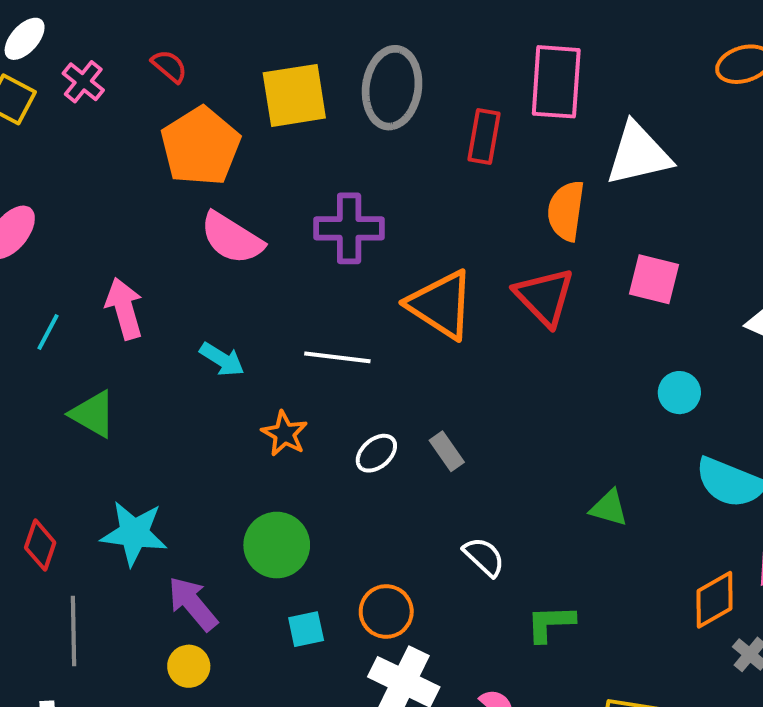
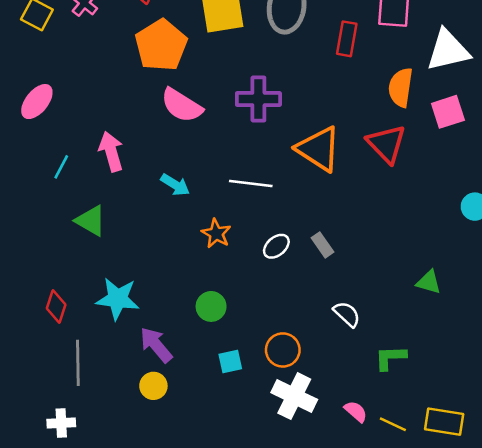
pink square: (654, 279) -> (448, 112), moved, turned -32
green circle: (277, 545) -> (211, 306), size x0.7

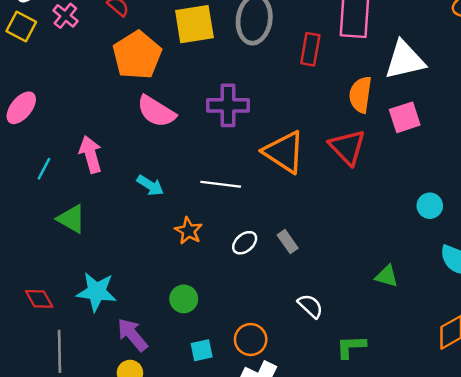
red diamond: (56, 306) -> (39, 299), turned -48

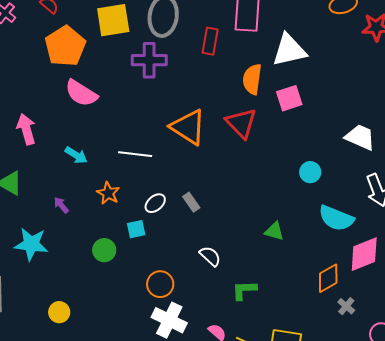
purple cross: (228, 105) -> (149, 60), moved
purple arrow: (132, 335) -> (61, 205), moved, size x0.6
cyan square: (202, 350) -> (136, 229), moved

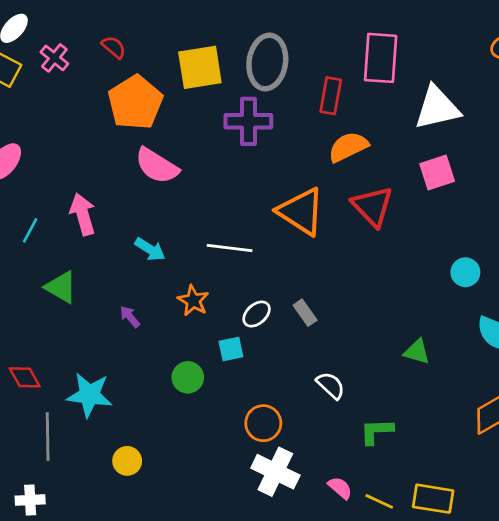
orange semicircle: (252, 79) -> (348, 147), moved, turned 56
cyan star: (31, 244) -> (89, 395), moved

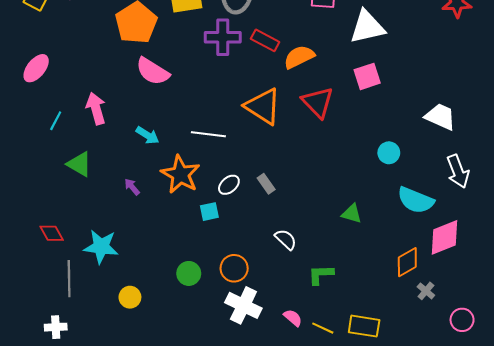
red rectangle: (331, 96) -> (265, 40), moved, turned -72
orange star: (193, 301) -> (180, 174), size x1.6
green circle: (188, 377) -> (189, 273), moved

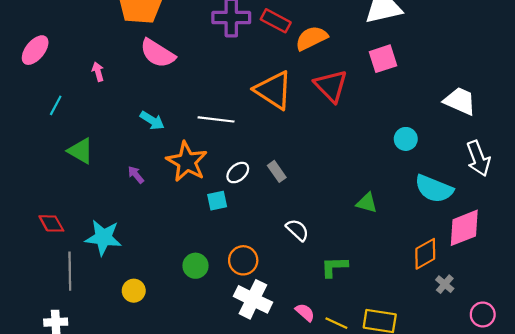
pink arrow: (96, 108) -> (98, 72), moved, size x0.6

